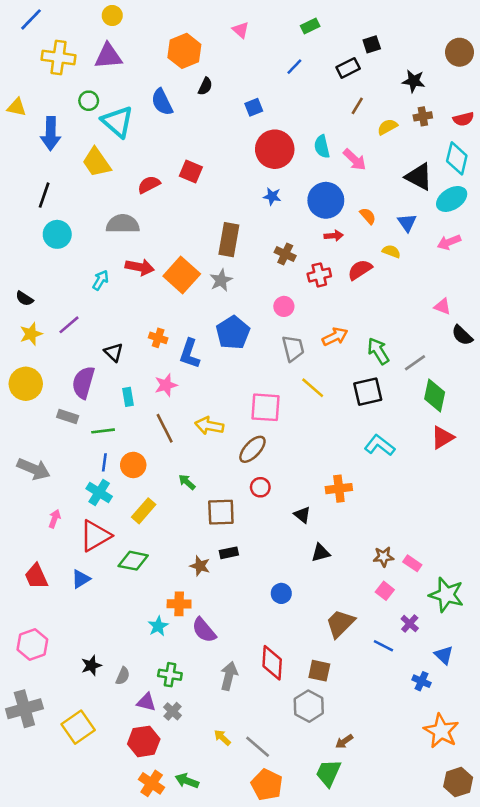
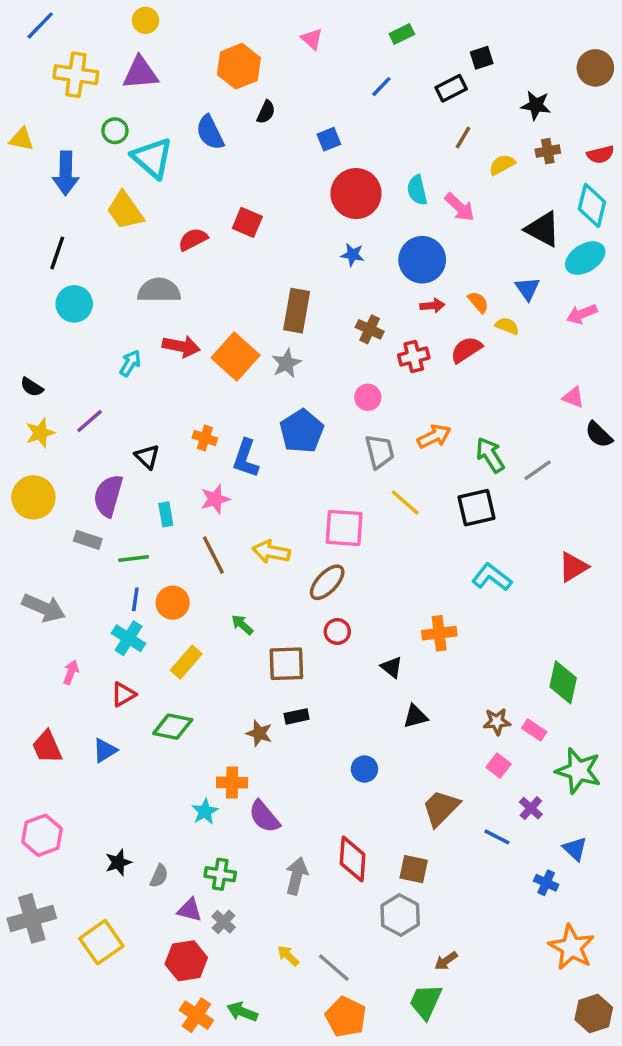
orange semicircle: (368, 216) -> (478, 302), moved
green diamond: (435, 396) -> (563, 682), moved
red triangle: (95, 536) -> (123, 694), size x0.6

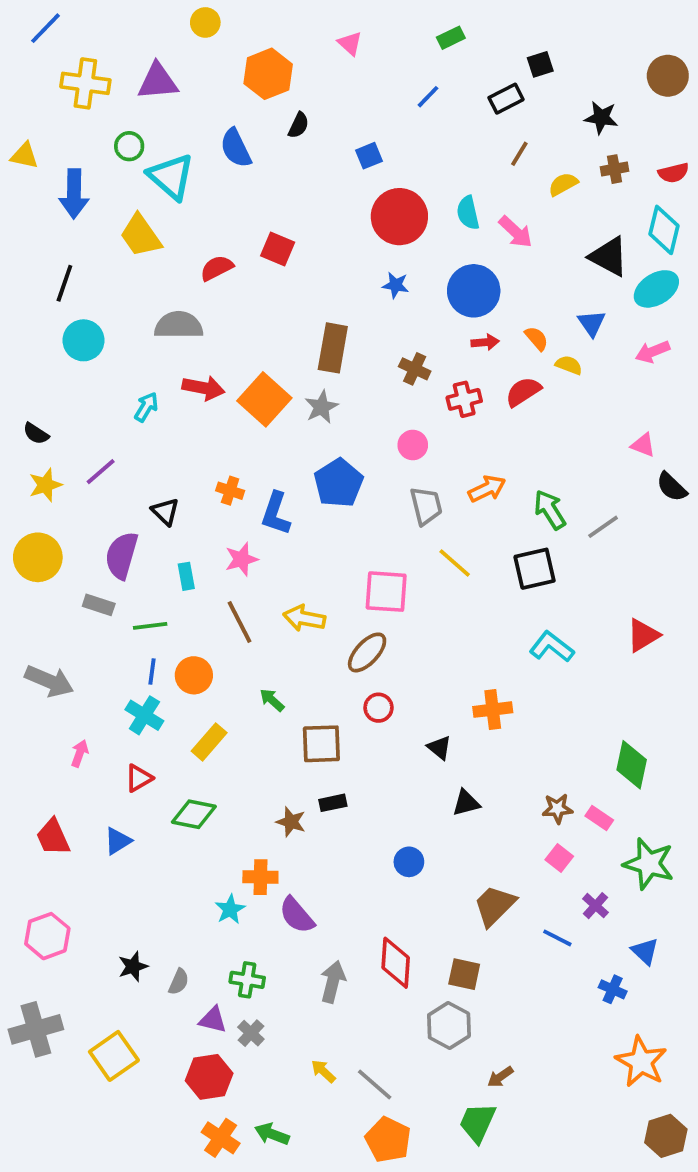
yellow circle: (145, 20) -> (205, 22), moved

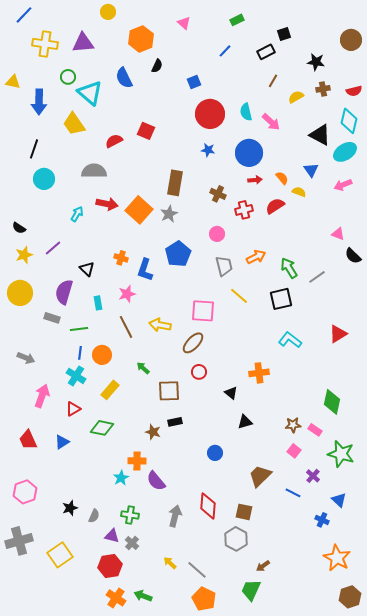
gray arrow: (49, 681) -> (26, 358), size x0.7
pink arrow: (80, 753) -> (42, 396), size x1.6

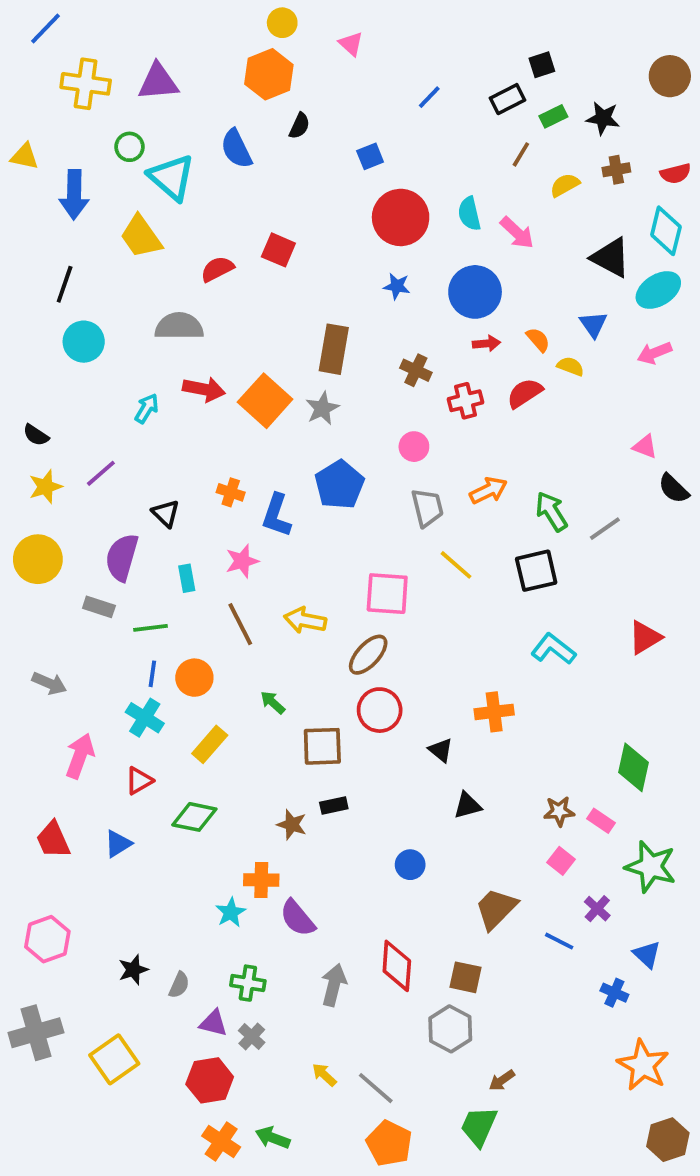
yellow circle: (108, 12) -> (282, 23), moved
green rectangle: (237, 20) -> (553, 116), moved
red circle: (199, 372) -> (380, 710), size x1.5

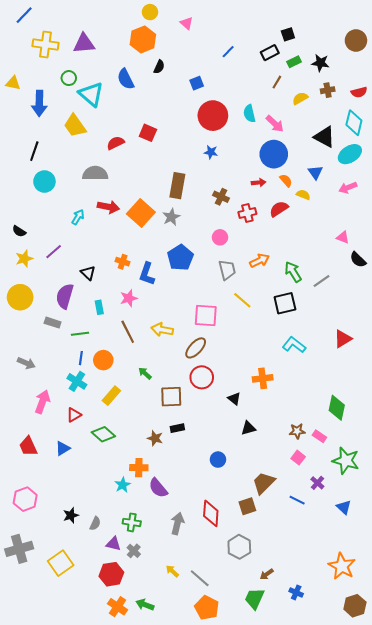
blue circle: (475, 292) -> (274, 154), moved
green diamond: (194, 817) -> (103, 434), turned 30
brown square: (466, 977) -> (247, 506), moved, turned -30
blue cross: (614, 993) -> (296, 592), moved

